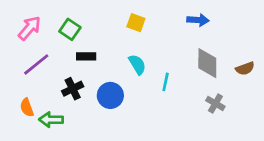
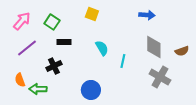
yellow square: (136, 23) -> (92, 14), moved
blue circle: (110, 95) -> (91, 90), moved
gray cross: (215, 104) -> (160, 77), size x1.5

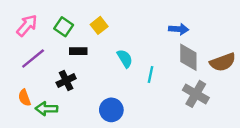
yellow square: (92, 14) -> (99, 25), moved, turned 32
blue arrow: (147, 15) -> (179, 29), moved
brown semicircle: (182, 51) -> (223, 62), size x1.5

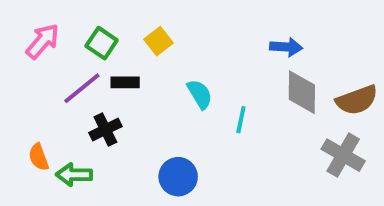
purple line: (33, 58) -> (82, 88), moved
gray cross: (196, 94) -> (343, 155), moved

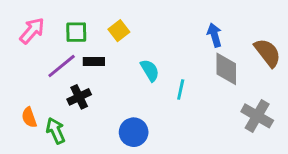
green square: (102, 43) -> (76, 32), turned -35
blue arrow: (286, 47) -> (215, 35), turned -110
brown semicircle: (357, 100) -> (267, 53), moved, turned -108
green arrow: (74, 175) -> (56, 131), turned 65

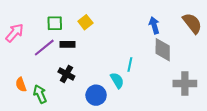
pink arrow: (32, 31) -> (15, 33), moved
brown semicircle: (267, 53) -> (192, 23), moved
cyan semicircle: (150, 70) -> (117, 80), moved
black cross: (79, 97) -> (66, 74), moved, turned -35
gray cross: (257, 116) -> (185, 84), turned -30

